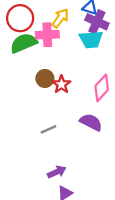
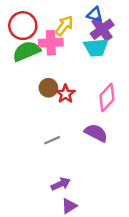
purple cross: (97, 22) -> (102, 29), turned 30

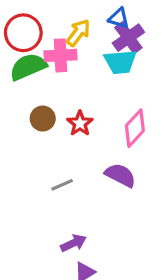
brown circle: (48, 88) -> (43, 119), moved

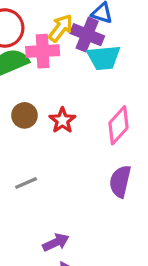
purple cross: (128, 38) -> (87, 35), moved, turned -32
purple semicircle: (120, 175) -> (120, 181), moved, turned -104
gray line: (62, 185) -> (26, 183), moved

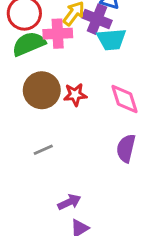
brown circle: (24, 115) -> (42, 90), size x1.6
red star: (62, 120) -> (75, 95), turned 30
pink diamond: (118, 125) -> (125, 99), turned -60

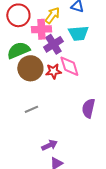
purple cross: (97, 19) -> (53, 44), moved, turned 36
green semicircle: (29, 44) -> (18, 50), moved
pink diamond: (125, 99) -> (69, 66), moved

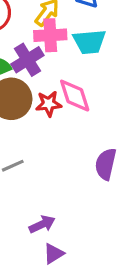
pink cross: (41, 29) -> (50, 35), moved
purple cross: (53, 44) -> (27, 60), moved

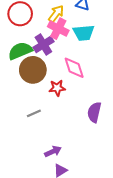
pink cross: (50, 35) -> (58, 29), turned 30
red star: (49, 104) -> (57, 88), moved

